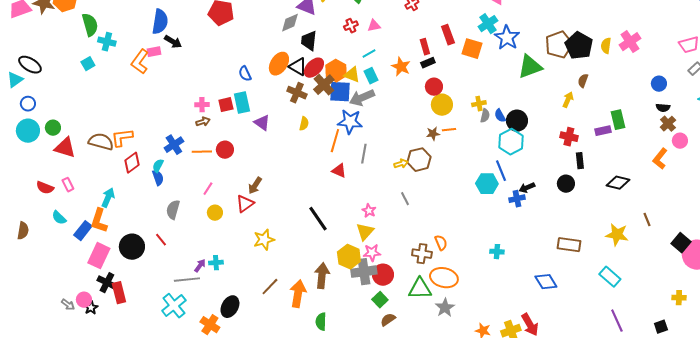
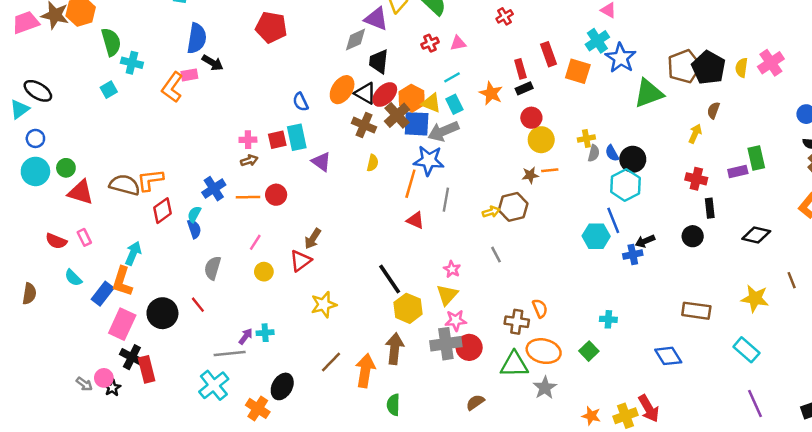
yellow hexagon: (349, 257) -> (408, 308), moved
green square: (380, 300) -> (589, 351), moved

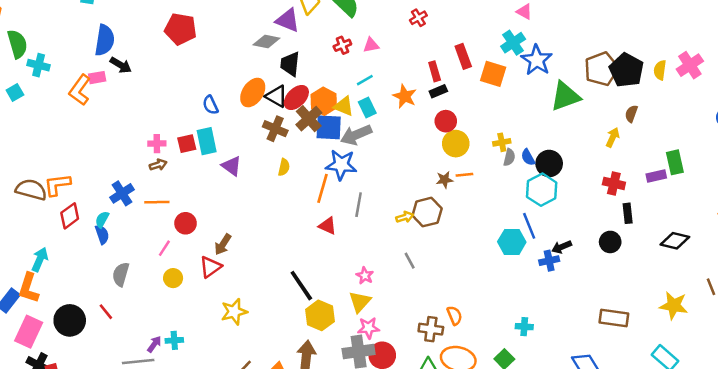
gray diamond: (355, 40) -> (266, 41), turned 35
red circle: (276, 195) -> (186, 223), moved

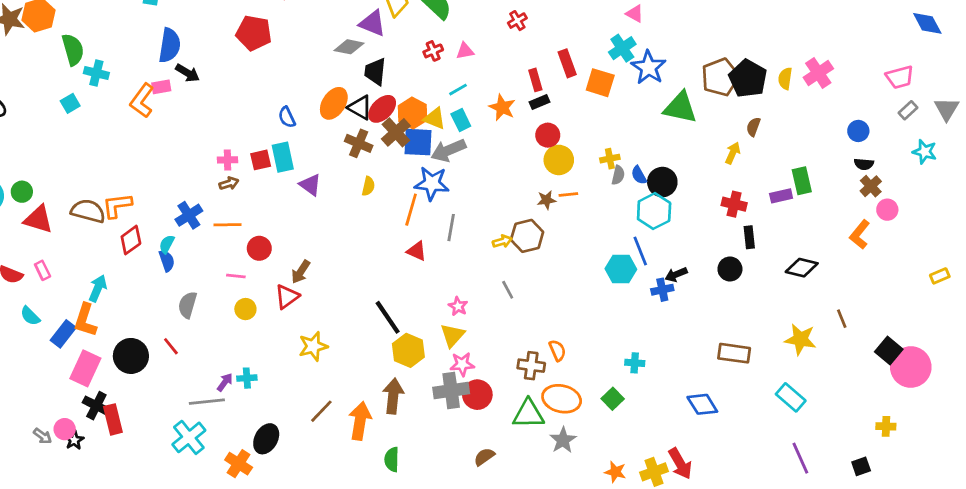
green triangle: (565, 96) -> (680, 108), turned 32
pink line: (164, 248) -> (236, 276), turned 63

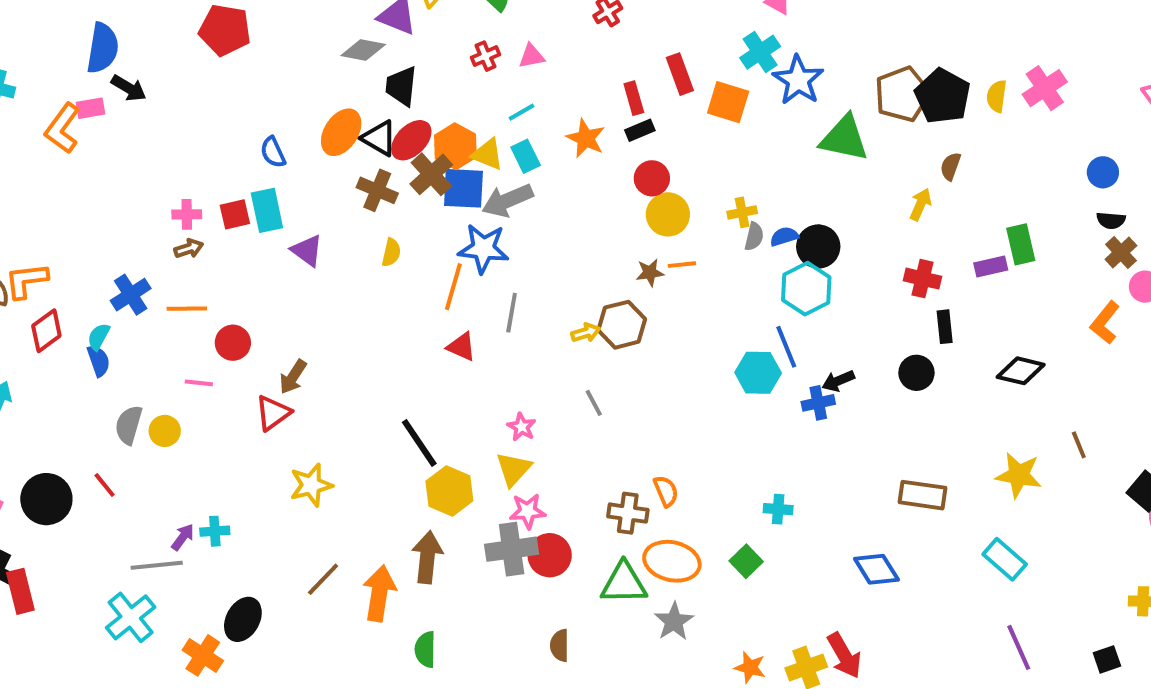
blue semicircle: (639, 175) -> (784, 236), turned 102
yellow circle: (245, 309) -> (165, 431), moved
brown semicircle: (484, 457) -> (560, 645), turned -55

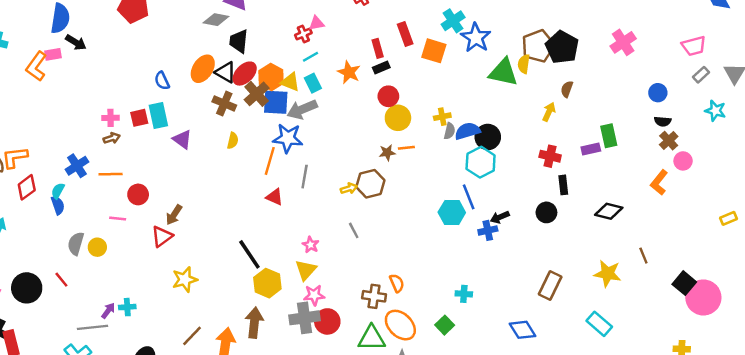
red cross: (485, 56) -> (303, 34), moved
yellow semicircle: (997, 96) -> (524, 64), moved
blue semicircle: (784, 236) -> (467, 131), size x1.5
brown rectangle: (922, 495) -> (550, 286), turned -72
orange ellipse: (672, 561) -> (400, 325), turned 32

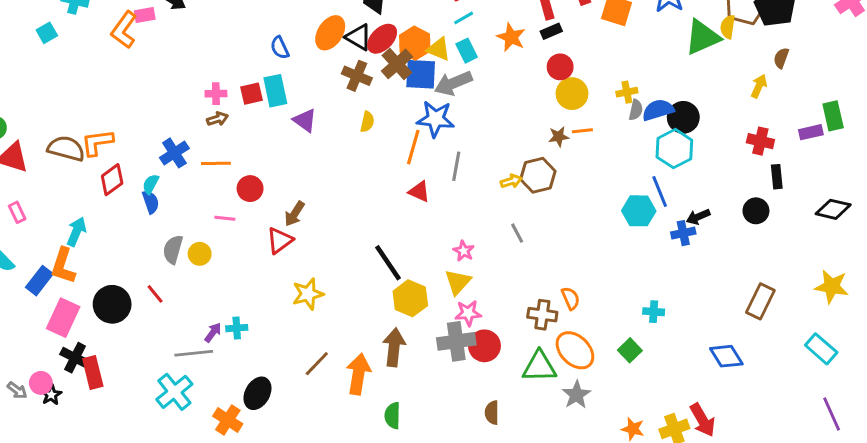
green triangle: (503, 72) -> (703, 37), turned -36

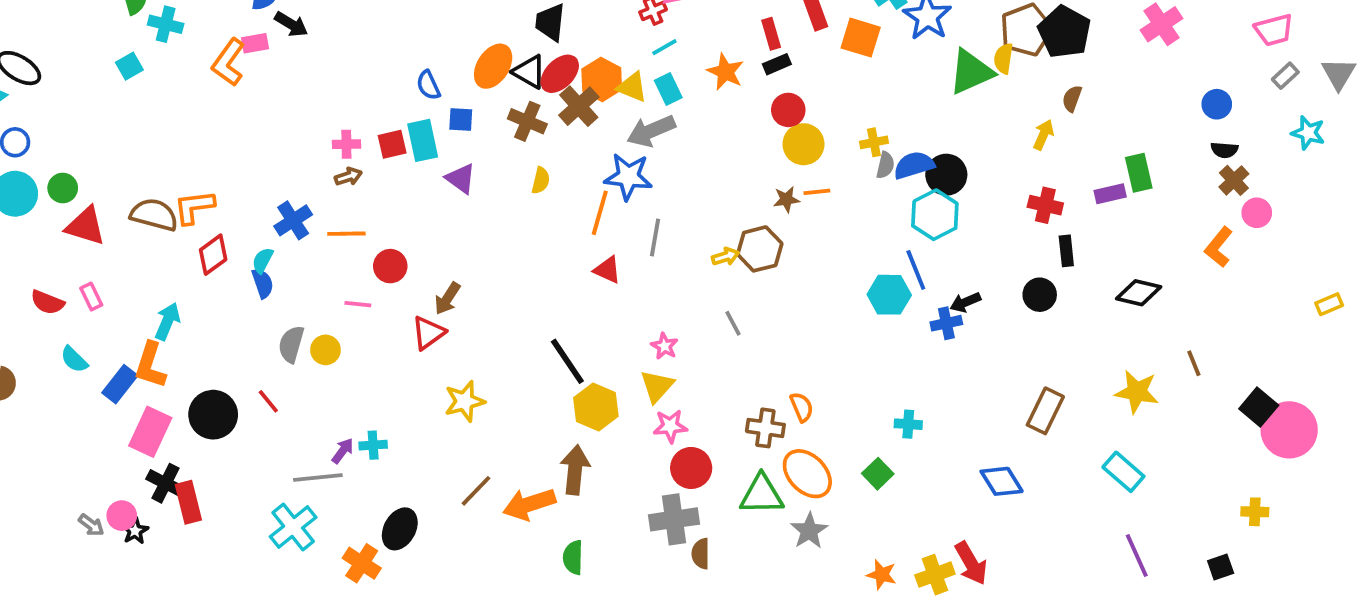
blue square: (421, 74) -> (461, 119), moved, size x0.6
gray cross: (456, 341) -> (674, 519), moved
orange arrow: (358, 374) -> (529, 504), turned -117

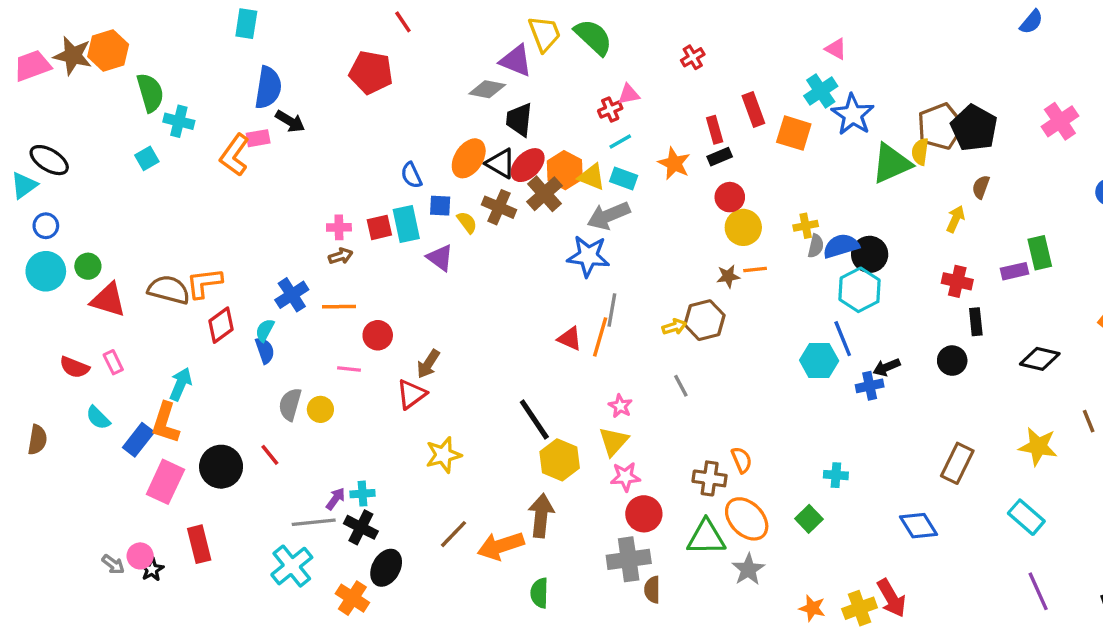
cyan rectangle: (668, 89) -> (624, 179), turned -44
yellow semicircle: (541, 180) -> (467, 222), moved, turned -50
orange line: (600, 213) -> (600, 337), moved
black cross: (166, 483) -> (361, 527), moved

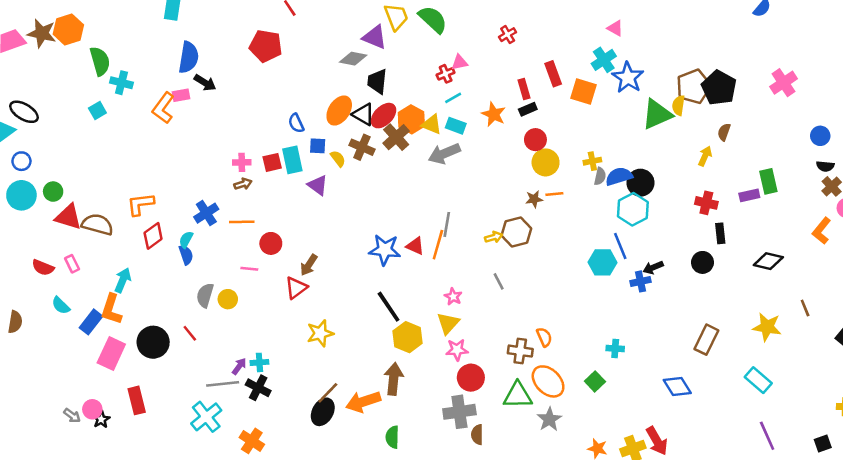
blue star: (588, 256) -> (385, 250), moved
brown semicircle: (169, 290) -> (97, 224), moved
black ellipse: (386, 568) -> (323, 412), moved

